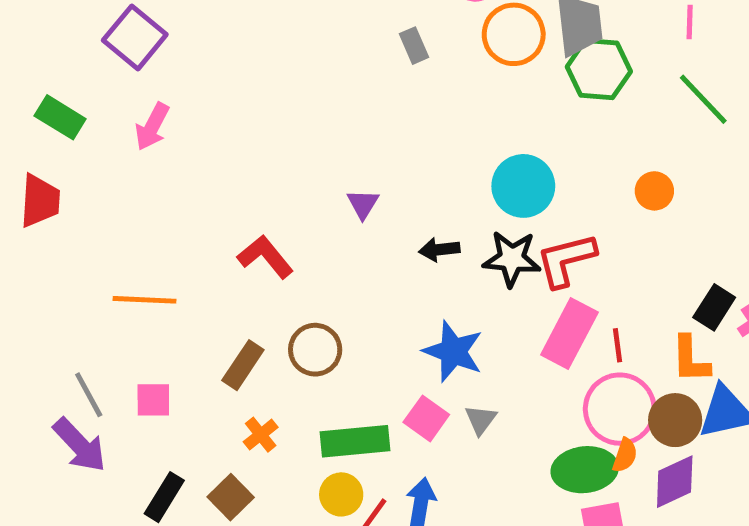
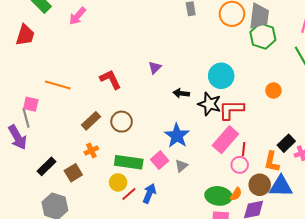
pink square: (153, 400) -> (31, 104), moved
pink circle: (620, 409) -> (240, 165), moved, size x0.6

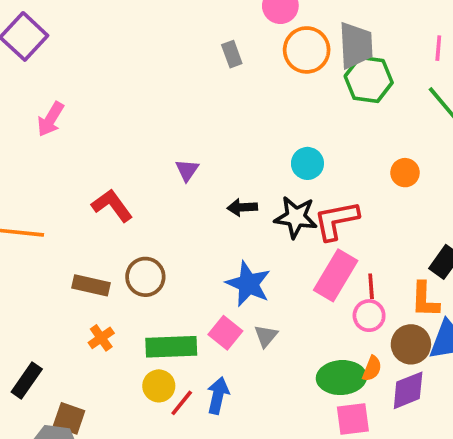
pink arrow: (78, 16) -> (51, 119), moved
cyan circle: (221, 76) -> (307, 163), size x0.7
brown rectangle: (91, 121) -> (91, 285), turned 66
brown square: (73, 173) -> (69, 418), moved, turned -30

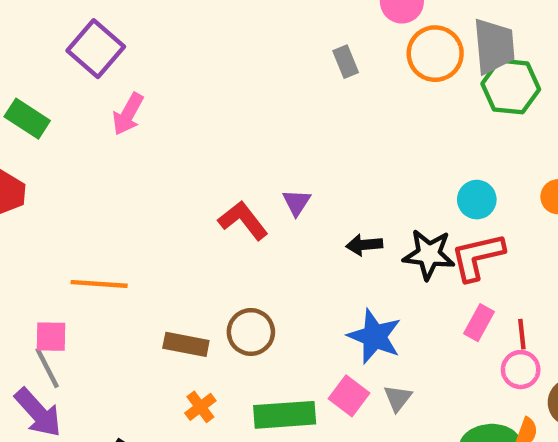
pink arrow: (51, 119) -> (128, 114), moved
cyan circle: (307, 163) -> (477, 200), moved
red L-shape: (112, 205) -> (243, 220), moved
pink rectangle: (336, 275) -> (479, 323), size x0.6

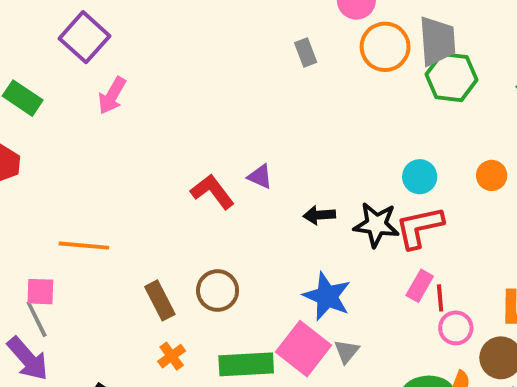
purple triangle: (297, 202) -> (260, 176), turned -40
red line: (522, 334) -> (440, 298), moved
brown rectangle: (186, 344) -> (160, 300), turned 51
pink square: (349, 396) -> (303, 349), size x1.5

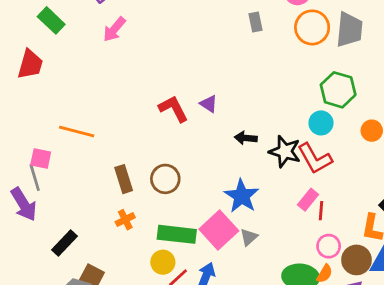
green hexagon: (451, 77) -> (338, 90), moved
red L-shape: (419, 227) -> (315, 159), turned -117
pink circle: (456, 328) -> (329, 246), moved

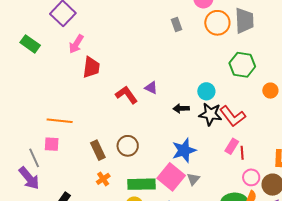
red trapezoid: (30, 64) -> (91, 67), moved
cyan circle: (321, 123) -> (206, 91), moved
pink square: (41, 159) -> (52, 144), moved
blue star: (242, 196) -> (184, 150), turned 30

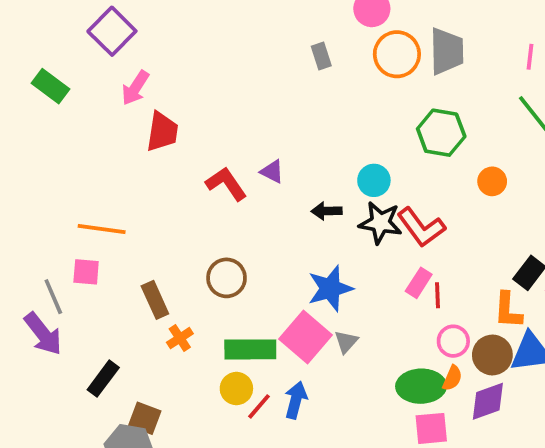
brown rectangle: (98, 150) -> (155, 300), moved

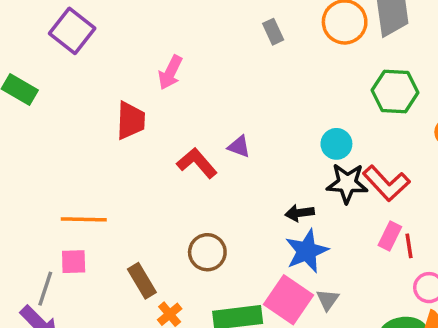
pink arrow: (135, 88) -> (170, 72), moved
black arrow: (327, 211) -> (300, 213), moved
gray line: (53, 297) -> (45, 289), turned 48

